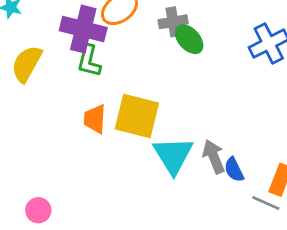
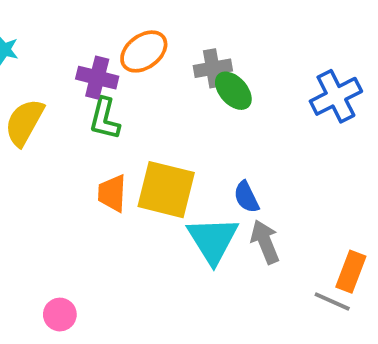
purple cross: (83, 29) -> (97, 78), size x0.7
blue semicircle: (234, 170) -> (246, 197), moved
pink circle: (38, 210) -> (60, 315), moved

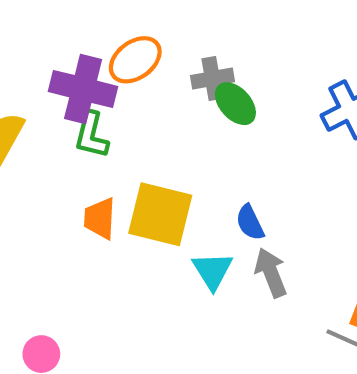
purple cross: (97, 78) -> (83, 89), size x1.4
cyan triangle: (213, 240) -> (212, 271), size x0.7

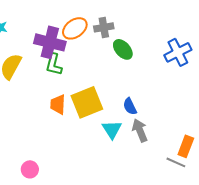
gray cross: (212, 79) -> (104, 27), moved
yellow square: (160, 214) -> (87, 102), turned -36

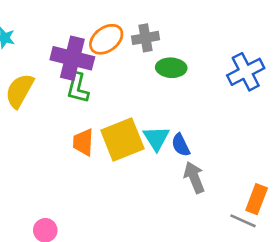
green ellipse: (123, 49) -> (171, 68), turned -45
cyan triangle: (112, 129) -> (156, 138), moved

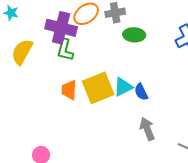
cyan triangle: (156, 138) -> (123, 87), turned 35
gray arrow: (194, 177) -> (147, 129), moved

